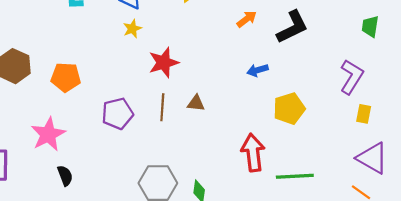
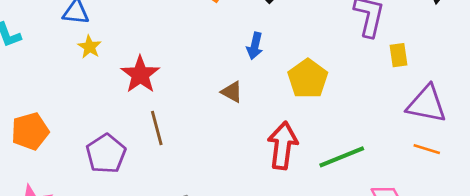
blue arrow: (257, 70) -> (255, 46), turned -42
brown triangle: (196, 103) -> (232, 92), moved, turned 42
red arrow: (253, 153) -> (283, 146), turned 33

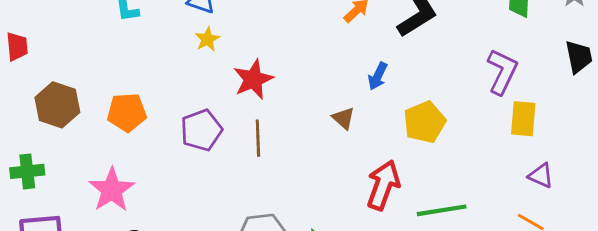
yellow rectangle: (398, 55) -> (523, 119), size x1.4
purple triangle: (427, 104) -> (541, 176), size x0.6
purple pentagon: (106, 154) -> (201, 130), moved

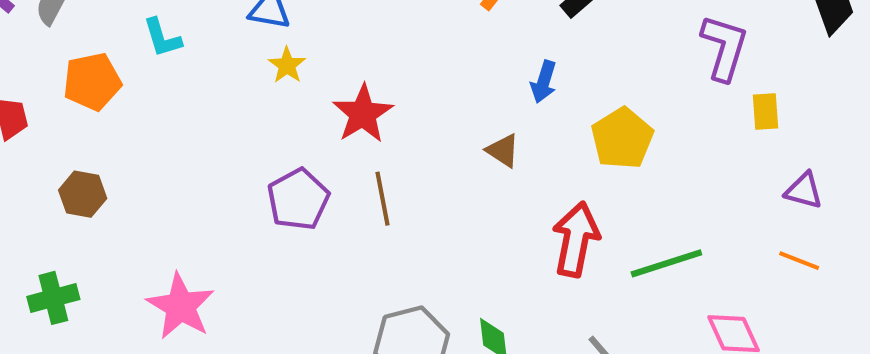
brown hexagon: (57, 105) -> (83, 194), size x0.7
orange pentagon: (127, 112) -> (92, 82), moved
yellow rectangle: (523, 119) -> (766, 112), size x0.7

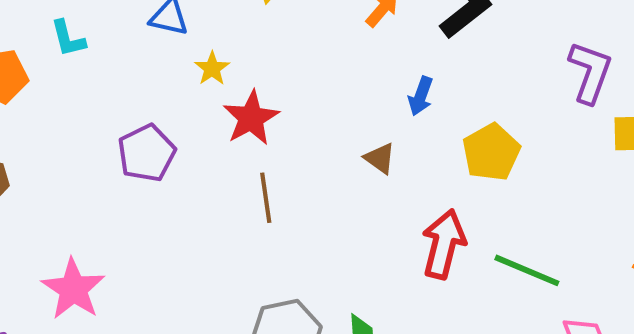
yellow star: (287, 65) -> (212, 69), moved
purple pentagon: (298, 199) -> (147, 153), moved
green line: (666, 263) -> (527, 270), turned 38

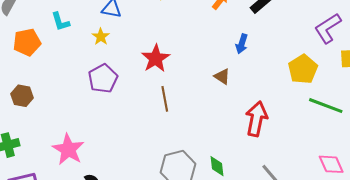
yellow star: (212, 69) -> (101, 37), moved
purple L-shape: (590, 72) -> (328, 28), turned -140
yellow pentagon: (491, 152) -> (303, 69), moved
green line: (527, 270) -> (326, 106), moved

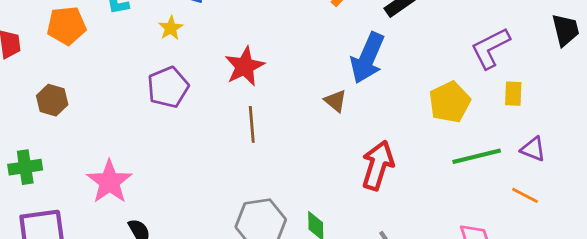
blue arrow: (242, 44) -> (367, 58), size x1.8
green line: (326, 106) -> (477, 156), turned -40

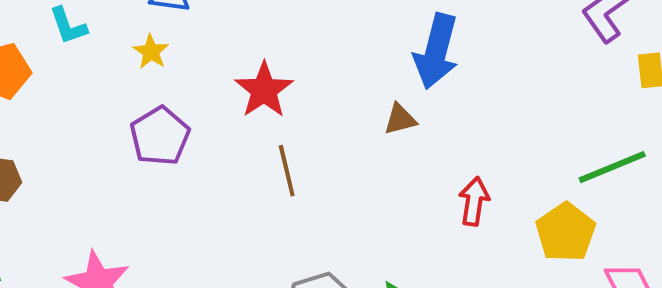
brown triangle: (335, 101) -> (400, 119), turned -45
yellow pentagon: (450, 102) -> (566, 232), moved
red arrow: (378, 165) -> (474, 201), size x0.7

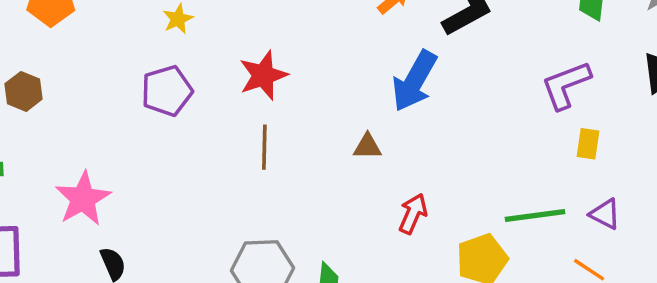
brown triangle: (400, 119) -> (367, 147), moved

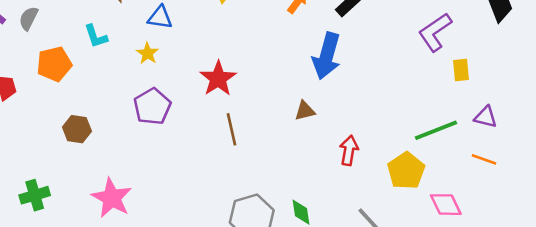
brown hexagon: (24, 91) -> (77, 129), moved

